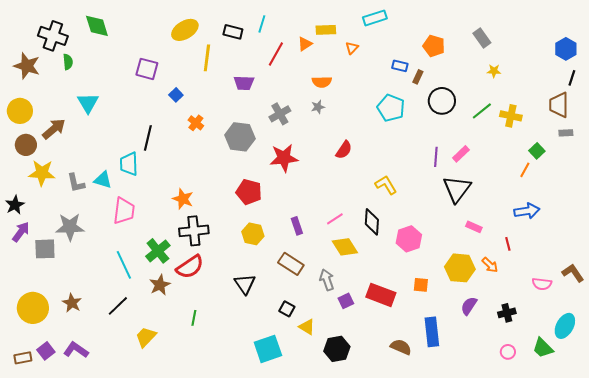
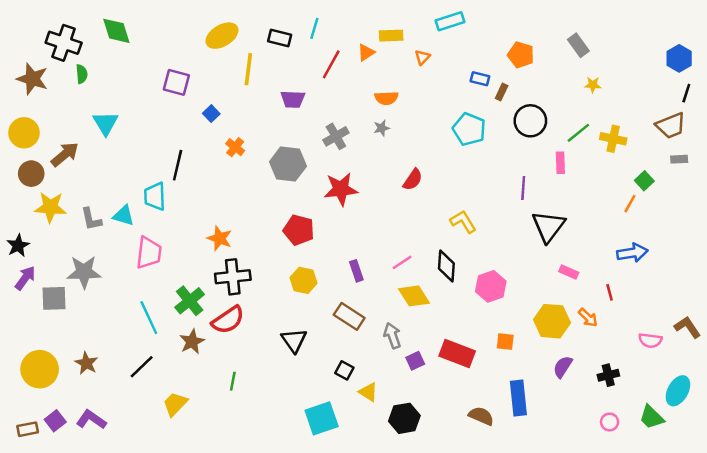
brown trapezoid: (559, 105) -> (671, 126), turned -112
pink rectangle: (461, 154) -> (560, 163), moved, turned -48

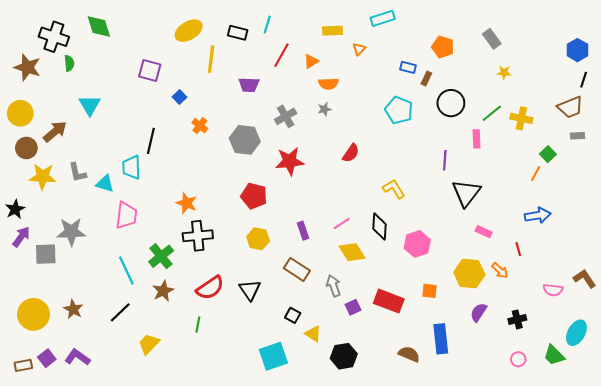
orange triangle: (366, 52) -> (311, 61), moved
gray L-shape: (91, 219) -> (77, 172), moved
red semicircle: (228, 320) -> (210, 288), moved

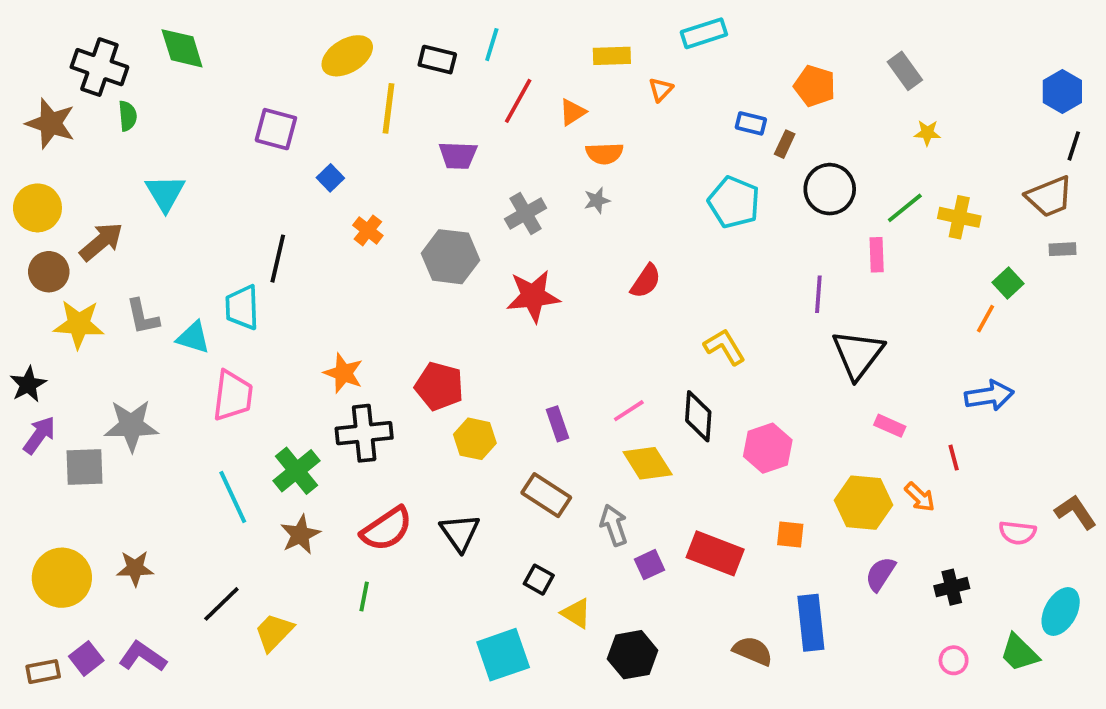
red pentagon: (254, 196) -> (439, 386), moved
brown star: (73, 309) -> (135, 568), turned -30
black line: (120, 312) -> (221, 604), moved

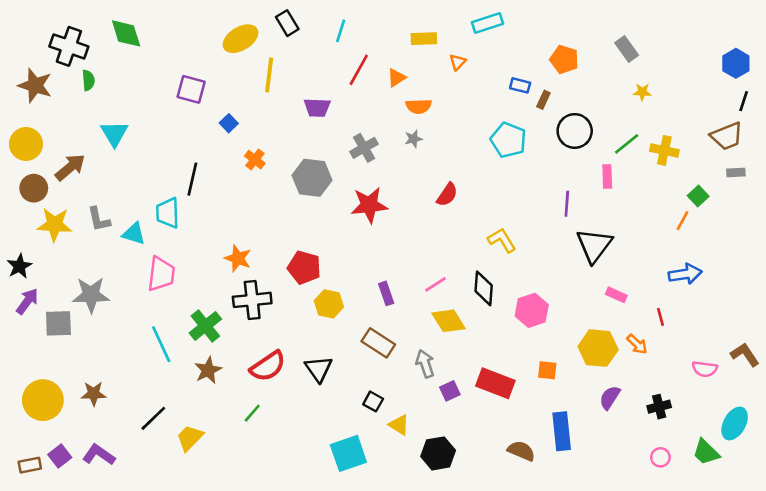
black rectangle: (437, 60) -> (287, 23), moved, turned 45
green line: (364, 596) -> (252, 413), turned 30

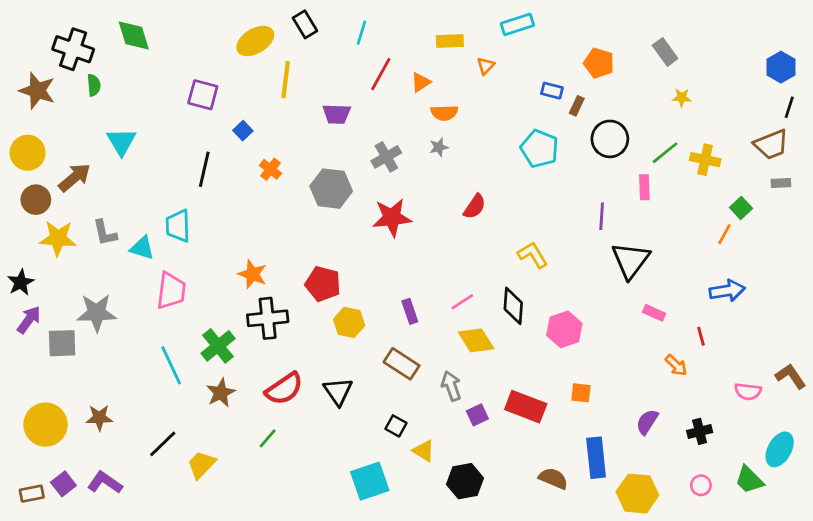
black line: (192, 179) -> (204, 169), moved
yellow hexagon: (598, 348) -> (637, 494), moved

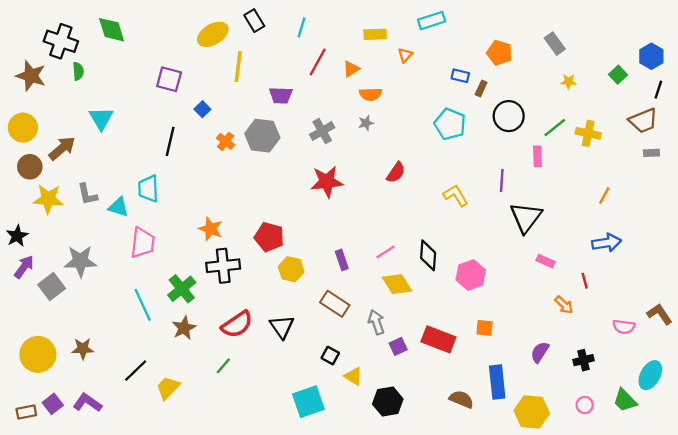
gray hexagon: (331, 189) -> (262, 136), moved
green square: (741, 208) -> (618, 75), moved
yellow L-shape: (533, 255) -> (456, 196), moved
gray square: (62, 343) -> (52, 286), turned -35

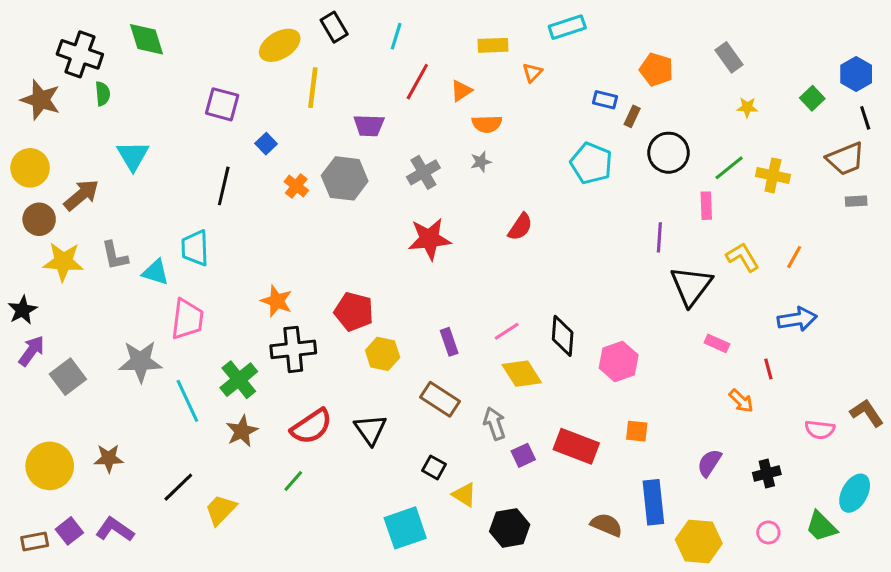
black line: (658, 90) -> (865, 118), turned -36
yellow L-shape: (456, 196) -> (743, 257), moved
gray star: (80, 261) -> (140, 361), moved

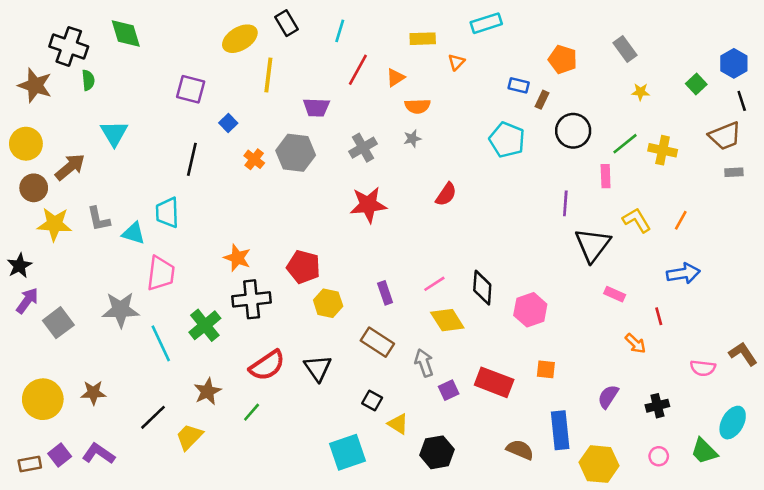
brown star: (242, 431) -> (207, 391), moved

